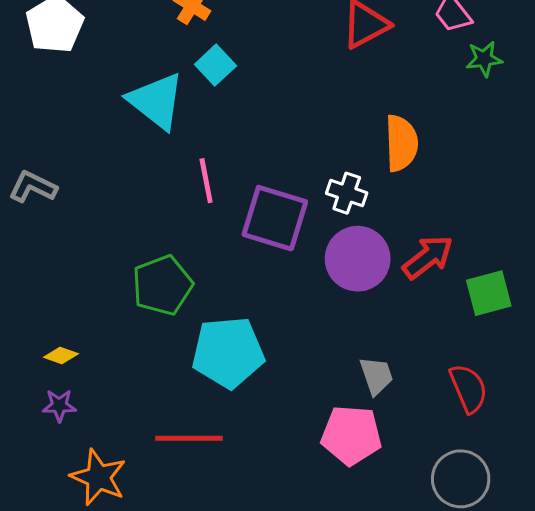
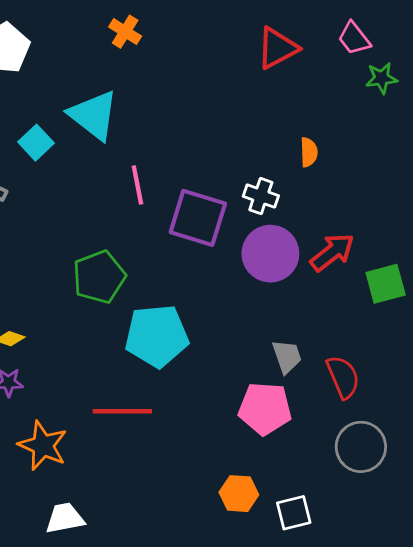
cyan square: (215, 65) -> (36, 143), moved
orange semicircle: (401, 143) -> (309, 152), size x0.6
red semicircle: (468, 388) -> (343, 377), moved

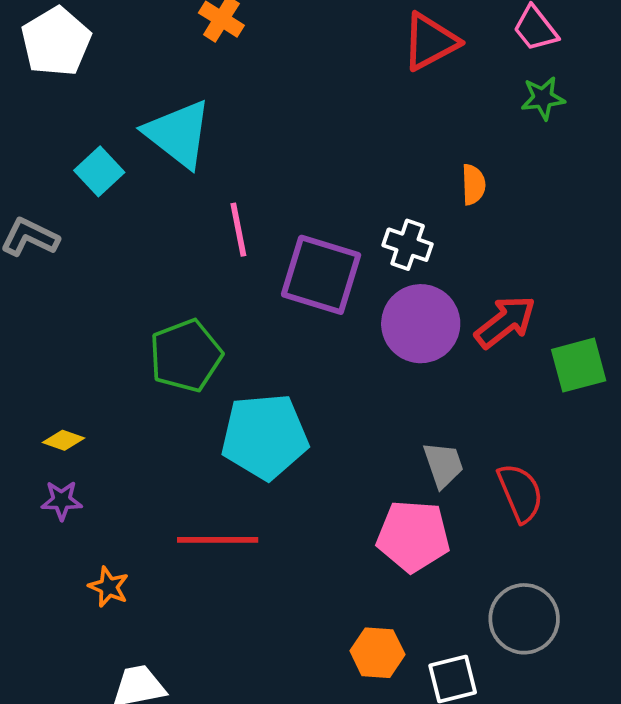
green star: (381, 78) -> (543, 98), moved
orange star: (43, 446) -> (109, 587), size x0.6
gray circle: (361, 447) -> (524, 619), moved

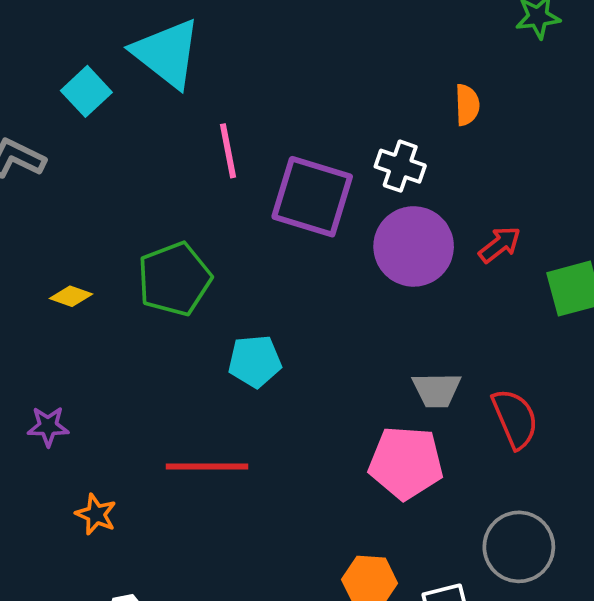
red arrow: (505, 322) -> (500, 245), size x0.7
cyan pentagon: (265, 436) -> (255, 361), size x0.6
yellow diamond: (64, 440) -> (71, 296), moved
gray trapezoid: (443, 465) -> (437, 390), turned 108

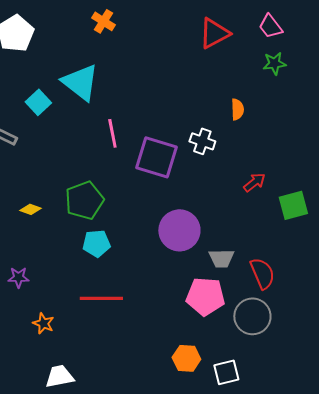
purple circle: (414, 246) -> (179, 230), moved
cyan pentagon: (255, 361) -> (96, 243), moved
gray circle: (519, 547) -> (252, 316), moved

